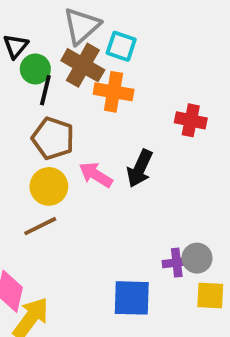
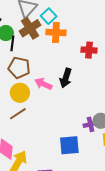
cyan square: (121, 46) -> (49, 16), turned 35
brown cross: (83, 65) -> (30, 28), turned 35
orange cross: (114, 92) -> (56, 32), moved

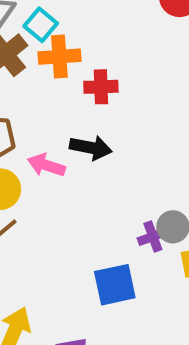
red cross: (89, 50) -> (101, 87), moved
black arrow: (66, 78) -> (91, 148), turned -90

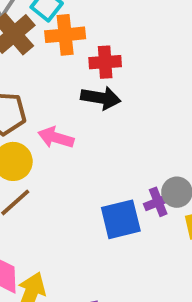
black arrow: (91, 148) -> (101, 98), moved
blue square: (115, 285) -> (121, 219), moved

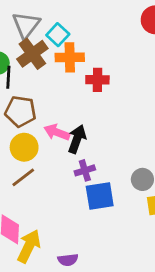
black arrow: (101, 98) -> (77, 139), moved, turned -84
purple cross: (158, 202) -> (85, 170), moved

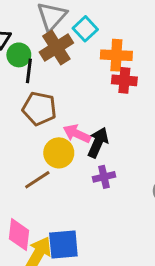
orange cross: (70, 57) -> (116, 55), moved
yellow circle: (24, 147) -> (59, 153), moved
blue square: (100, 196) -> (63, 244), moved

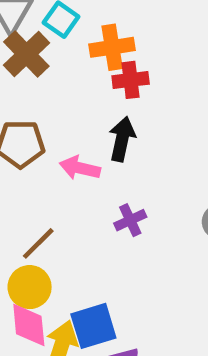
black arrow: (98, 143) -> (122, 139), moved
yellow circle: (59, 153) -> (30, 287), moved

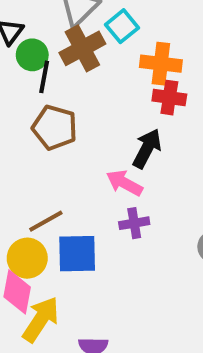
pink arrow: (80, 168) -> (124, 183), moved
blue square: (93, 326) -> (77, 254), moved

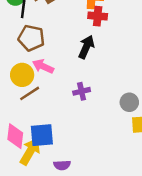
pink arrow: (124, 183) -> (43, 66), moved
blue square: (77, 254) -> (42, 135), moved
yellow circle: (27, 258) -> (22, 75), moved

